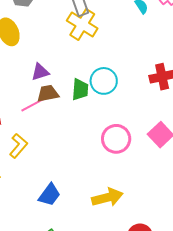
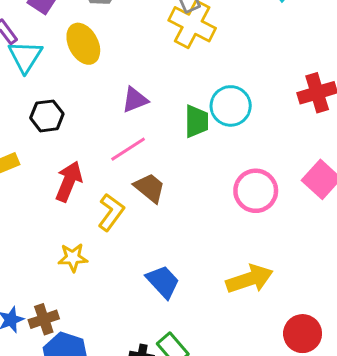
brown trapezoid: (48, 93) -> (150, 188), moved, turned 55
blue trapezoid: (49, 195) -> (163, 282), turned -75

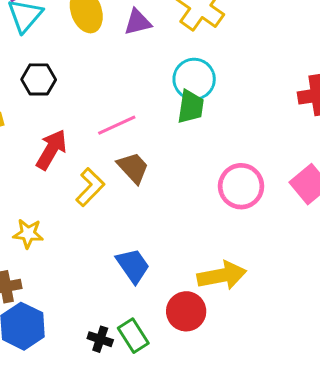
purple triangle: (135, 100) -> (138, 22), moved
cyan circle: (231, 106) -> (194, 79), moved
yellow star: (73, 258) -> (28, 234), moved
red circle: (303, 334) -> (186, 311), moved

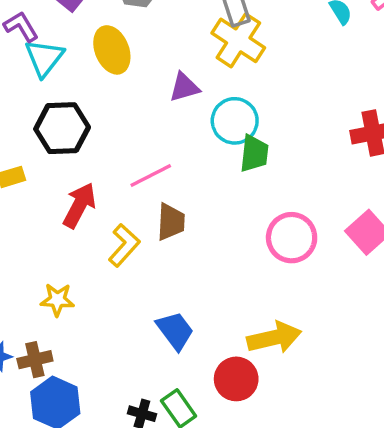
purple triangle: (138, 22) -> (184, 87), moved
black hexagon: (39, 79) -> (62, 128), size x1.4
green trapezoid: (191, 107) -> (254, 154), moved
brown trapezoid: (133, 168) -> (171, 222), turned 48

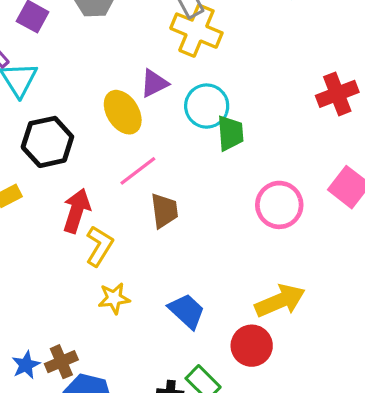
yellow ellipse: (112, 50) -> (123, 112), moved
yellow L-shape: (124, 245) -> (99, 246), moved
yellow star: (57, 300) -> (114, 298), moved

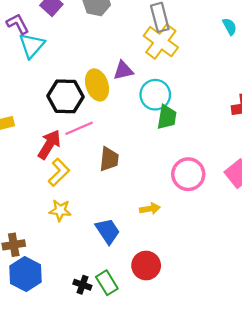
black hexagon: (47, 142) -> (65, 96), moved
pink line: (138, 171) -> (79, 128), moved
yellow arrow: (280, 301) -> (150, 209), moved, size x0.6

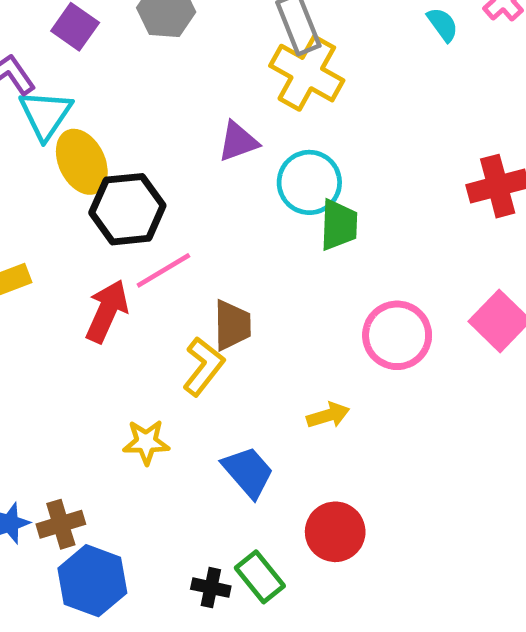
yellow ellipse: (97, 85) -> (82, 162), moved
yellow L-shape: (59, 172) -> (203, 366), moved

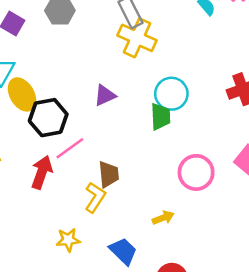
purple triangle: (238, 142) -> (105, 95), moved
cyan circle: (309, 182) -> (171, 94), moved

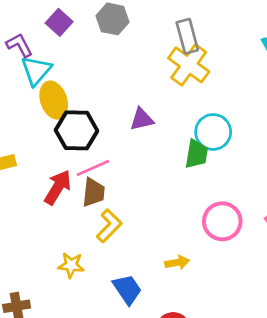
brown trapezoid: (109, 174) -> (94, 192), moved

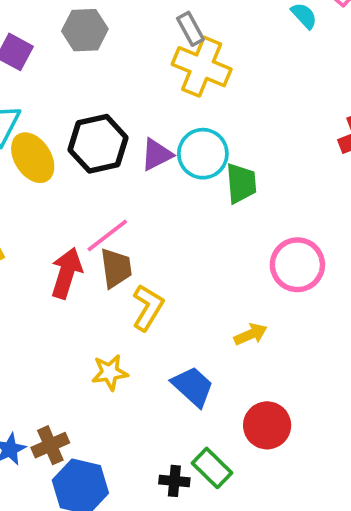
gray rectangle: (187, 36) -> (190, 29), size x0.7
black hexagon: (77, 130) -> (98, 144), moved
cyan circle: (213, 132) -> (203, 154), moved

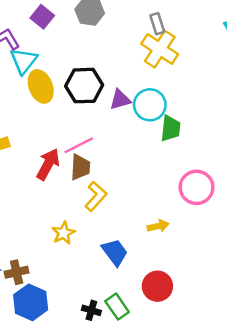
yellow star: (110, 372) -> (63, 233), turned -30

